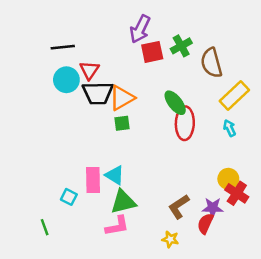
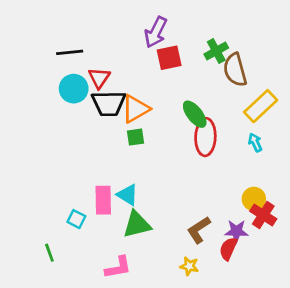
green cross: (181, 46) -> (216, 51), moved
pink L-shape: (117, 226) -> (118, 267), moved

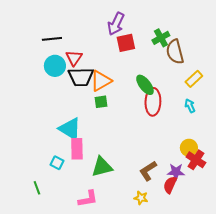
yellow rectangle: (261, 106) -> (194, 79), size x0.7
cyan triangle: (127, 195) -> (70, 129), moved, size x1.4

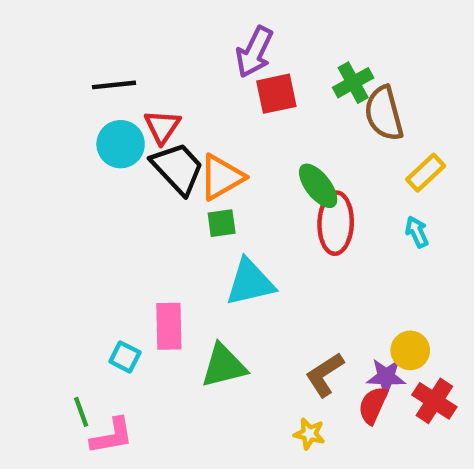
black trapezoid: (81, 77) -> (178, 168), turned -132
cyan triangle: (70, 129) -> (250, 282), moved, turned -45
yellow circle: (189, 148) -> (410, 350), moved
red cross: (196, 160) -> (434, 401), moved
pink L-shape: (88, 199) -> (112, 436), moved

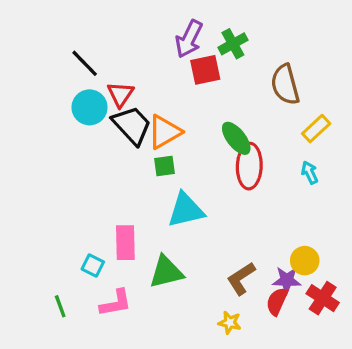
green cross: (353, 83) -> (233, 44), moved
black line: (114, 85) -> (85, 63), turned 52
pink L-shape: (112, 436) -> (116, 303), moved

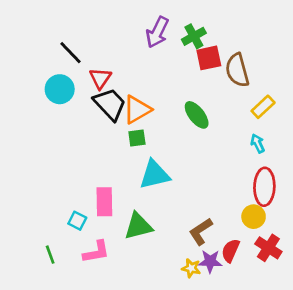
red square: (205, 70) -> (209, 58), moved
cyan circle: (90, 107) -> (60, 89), moved
red ellipse: (249, 166) -> (264, 187), moved
purple star: (287, 280) -> (210, 261), moved

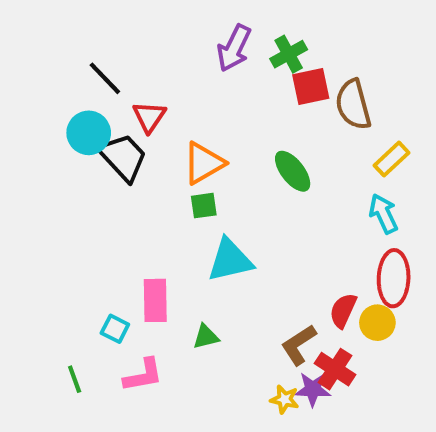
black trapezoid: (110, 104) -> (123, 157), moved
cyan arrow: (258, 143) -> (383, 214), size x1.4
green triangle: (138, 226) -> (206, 337), size x0.6
red cross: (268, 248) -> (335, 369), moved
red semicircle: (230, 251) -> (343, 311), moved

